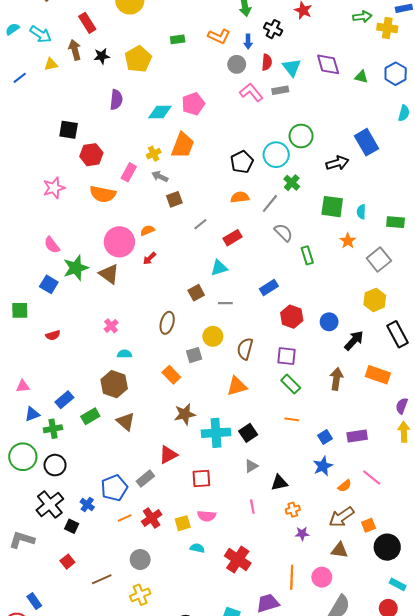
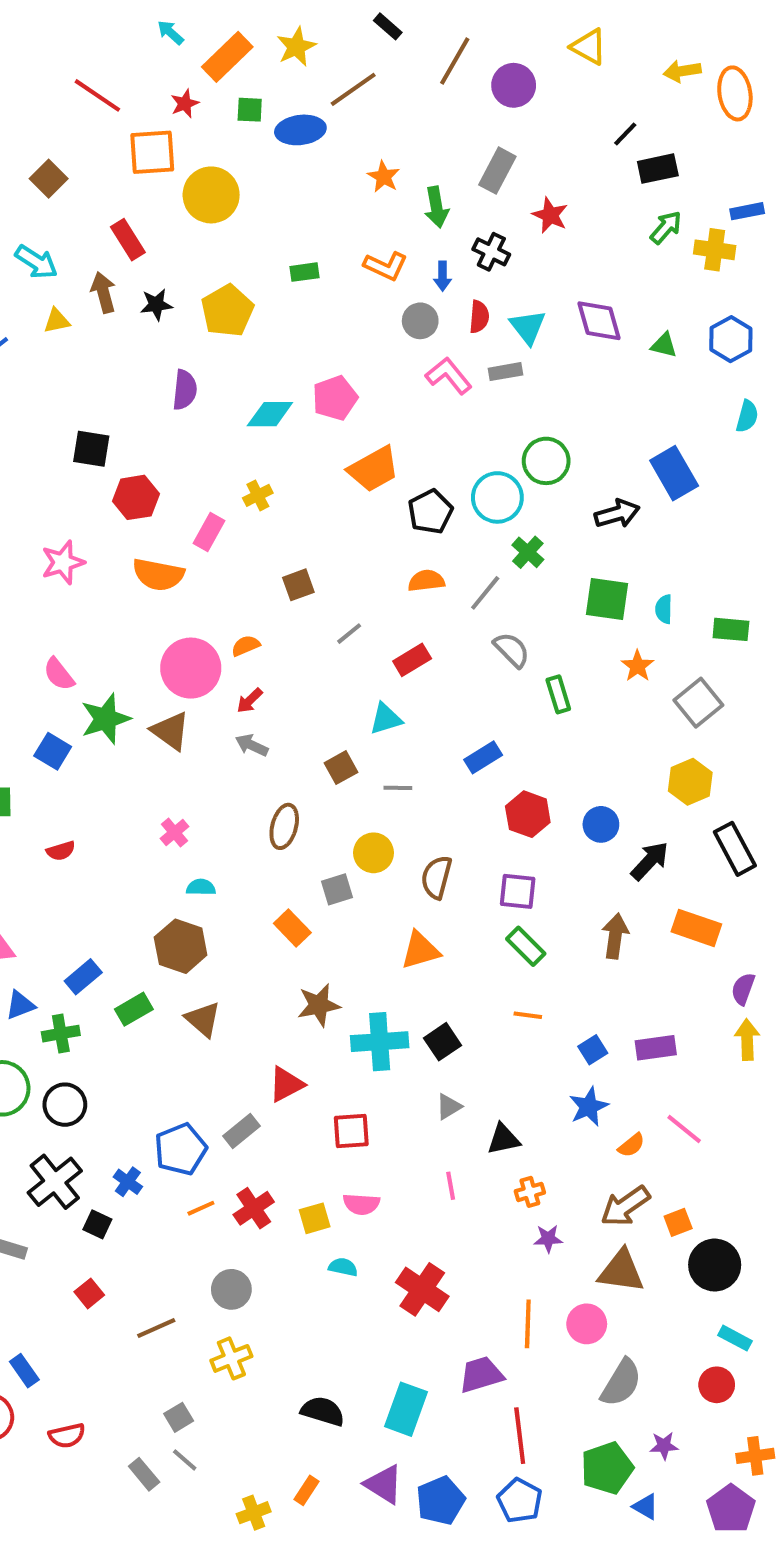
green arrow: (362, 17) -> (666, 227), turned -42
orange trapezoid: (183, 145) -> (374, 469), moved, turned 40
gray arrow: (160, 176) -> (252, 745), moved
brown triangle: (339, 550) -> (621, 1271), size x1.4

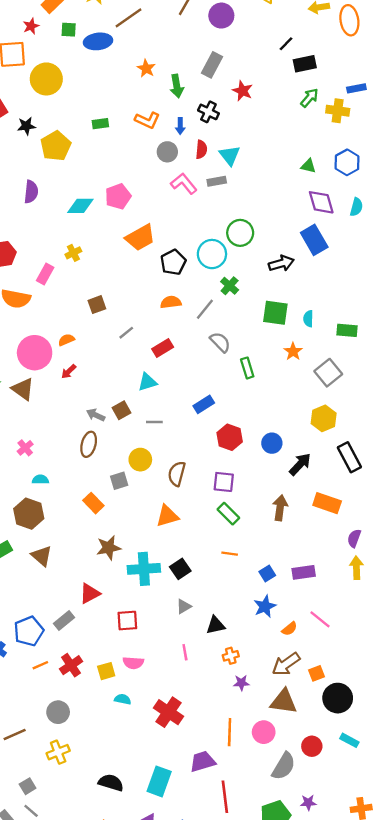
black star: (156, 305) -> (26, 126), moved
purple diamond: (599, 321) -> (321, 202), moved
gray arrow: (252, 745) -> (96, 415), moved
red circle: (717, 1385) -> (312, 746), moved

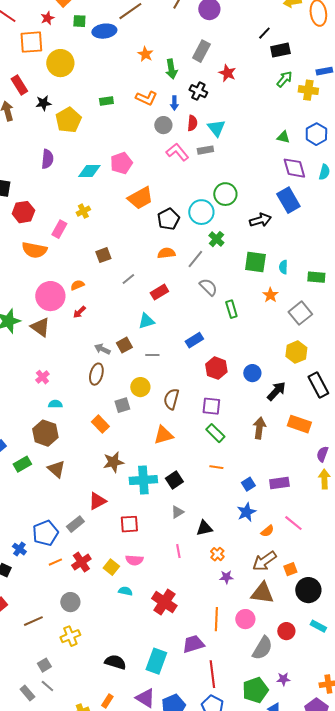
orange cross: (231, 656) -> (217, 554), turned -32
yellow square: (106, 671) -> (111, 567), turned -35

